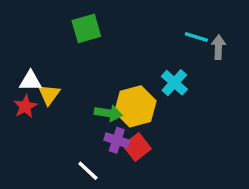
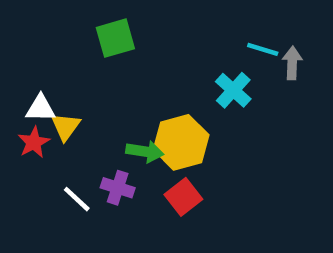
cyan cross: (174, 83) -> (233, 90), moved
purple cross: (117, 140) -> (118, 188), moved
white line: (88, 171) -> (77, 199), moved

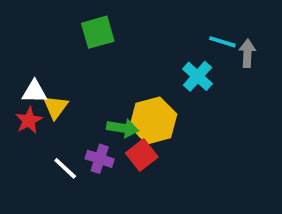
red square: (183, 197) -> (142, 155), moved

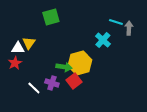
yellow triangle: (56, 107) -> (29, 43), moved

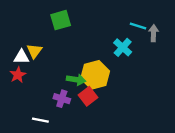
white line: (34, 88) -> (40, 120), moved, turned -32

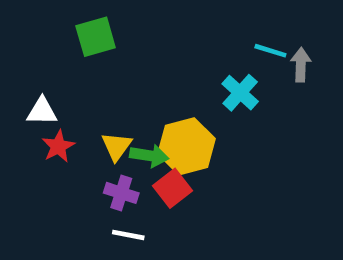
green square: (61, 20) -> (96, 37), moved
yellow triangle: (34, 51) -> (117, 146), moved
red star: (18, 75) -> (58, 146), moved
white line: (40, 120) -> (128, 235), moved

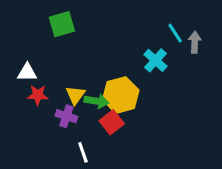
cyan line: (270, 51) -> (175, 33), turned 40
red star: (58, 146) -> (38, 95), turned 30
purple cross: (121, 193) -> (66, 116), moved
white line: (128, 235) -> (83, 152), turned 60

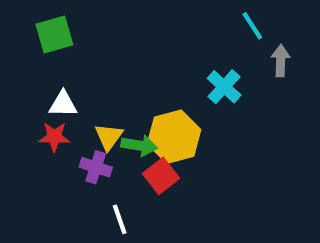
green square: (62, 24) -> (54, 34), moved
cyan line: (175, 33) -> (252, 26), moved
white triangle: (27, 72) -> (63, 104), moved

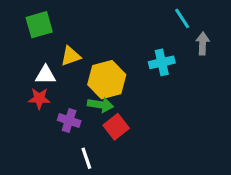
cyan cross: (224, 87) -> (162, 62), turned 35
yellow triangle: (109, 137) -> (71, 56), moved, turned 35
yellow hexagon: (174, 137) -> (107, 80), moved

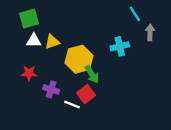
white triangle: (46, 75) -> (34, 41), moved
green arrow: (100, 105) -> (92, 74), moved, turned 48
white line: (86, 158) -> (72, 105), moved, turned -49

